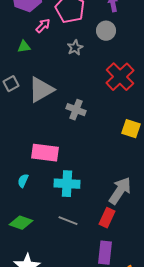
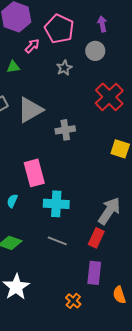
gray cross: (76, 110) -> (65, 130), turned -30
pink rectangle: (45, 153) -> (34, 173), turned 68

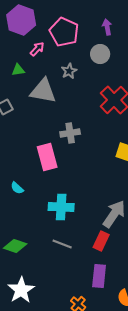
gray triangle: (30, 110) -> (43, 91), moved, turned 40
pink rectangle: (34, 173) -> (47, 157), moved
cyan semicircle: (12, 201) -> (17, 188), moved, turned -72

